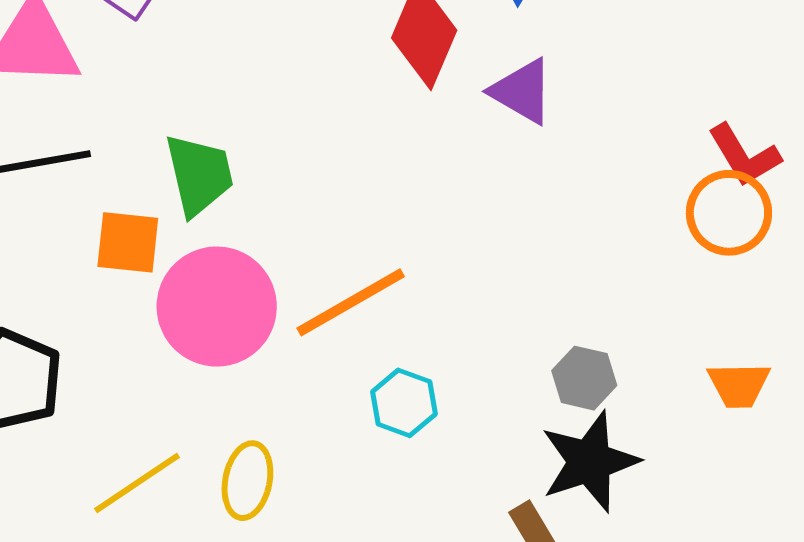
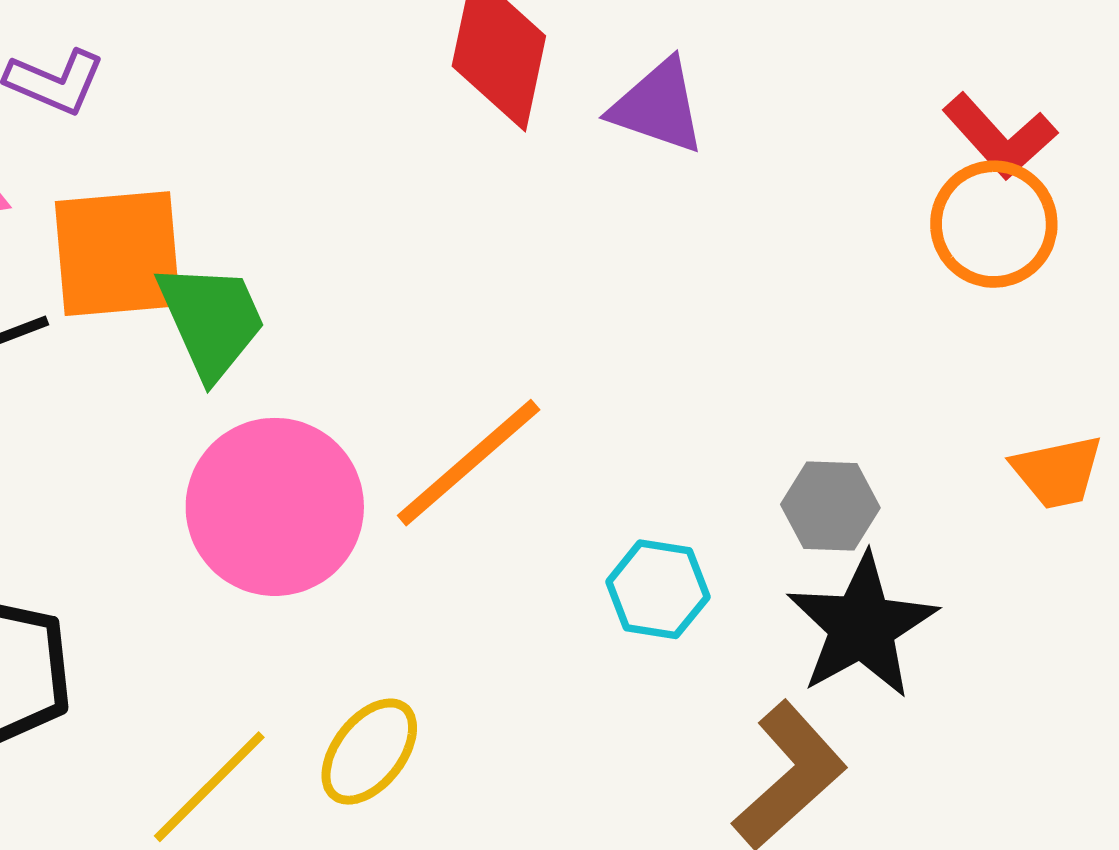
orange square: (128, 242) -> (117, 254), moved, size x1.4
cyan hexagon: (404, 403) -> (658, 589), moved
yellow ellipse: (247, 481) -> (369, 752), turned 38

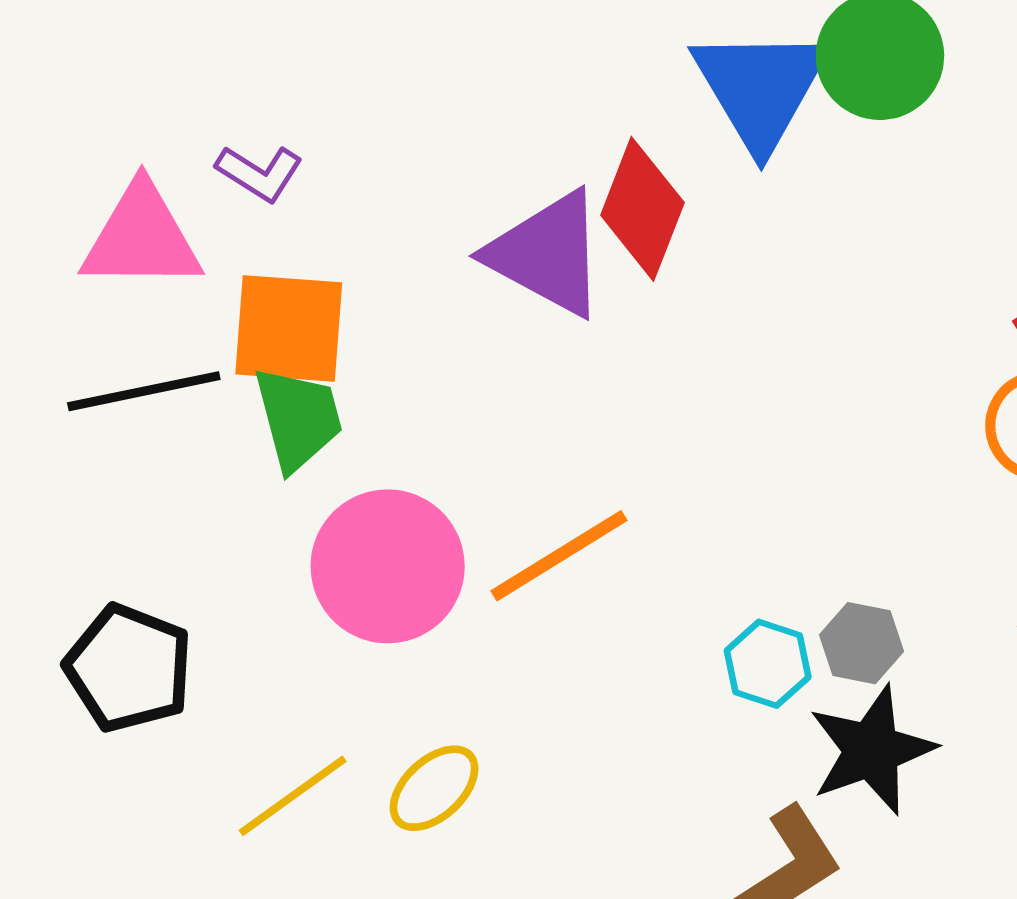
purple triangle: (658, 107) -> (547, 254), moved, size x1.5
green trapezoid: (212, 320) -> (298, 419), moved
cyan hexagon: (658, 589) -> (768, 664), moved

